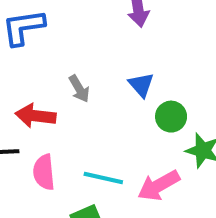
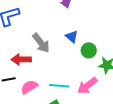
gray arrow: (79, 89) -> (41, 43), size x1.5
pink semicircle: (44, 172) -> (29, 87), turned 72

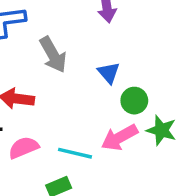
gray arrow: (41, 43) -> (53, 55), moved
pink arrow: (87, 86) -> (119, 137), moved

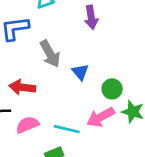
blue triangle: (109, 73) -> (80, 72), moved

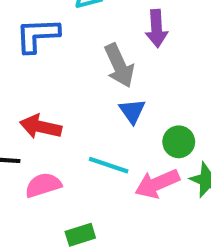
gray arrow: (50, 54) -> (119, 66), moved
cyan line: (67, 129) -> (109, 165), moved

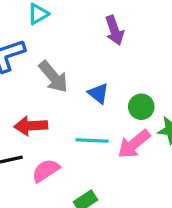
purple arrow: (157, 28) -> (114, 30), moved
gray arrow: (119, 66) -> (53, 77), moved

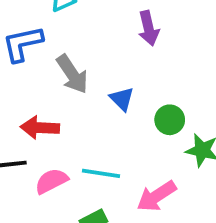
cyan line: (92, 140) -> (101, 173), moved
pink arrow: (134, 144) -> (156, 196), moved

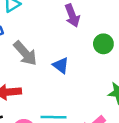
green circle: (170, 120) -> (103, 44), moved

